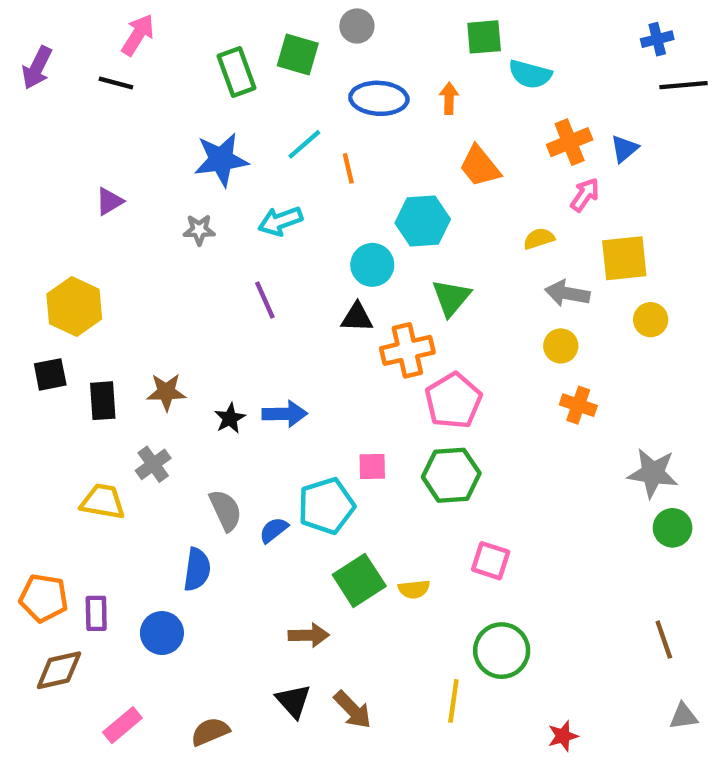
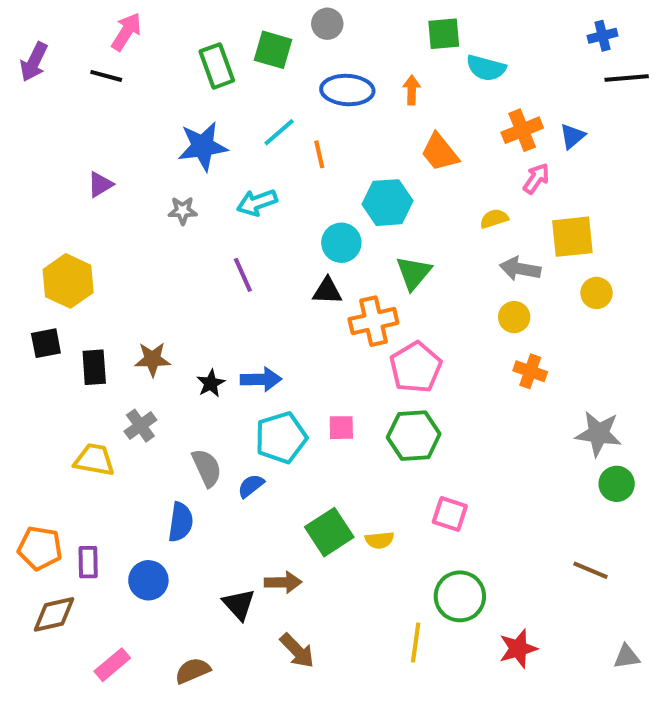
cyan pentagon: (326, 506) -> (281, 438), moved
brown line: (664, 640) -> (590, 570), moved, turned -48
black triangle: (293, 701) -> (239, 604), moved
brown arrow: (353, 710) -> (297, 651), moved
red star: (563, 736) -> (518, 649), moved, size x1.4

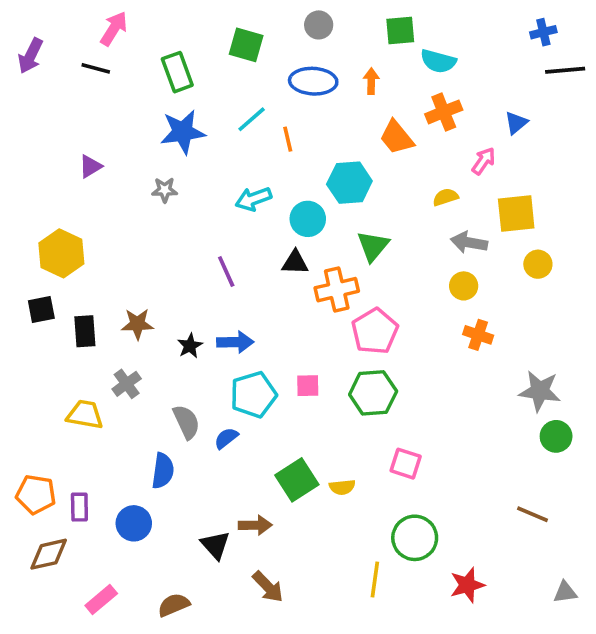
gray circle: (327, 24) -> (319, 25), moved
green rectangle: (217, 66) -> (177, 72), moved
orange cross: (522, 130) -> (444, 112), moved
cyan arrow: (257, 203) -> (253, 199), moved
purple line: (243, 275) -> (226, 271), moved

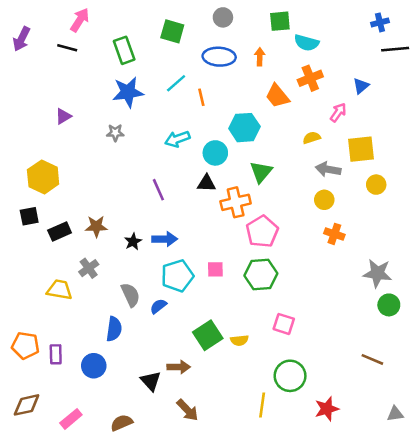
black rectangle: (85, 331) -> (60, 231), turned 70
brown diamond: (49, 554) -> (27, 405), moved

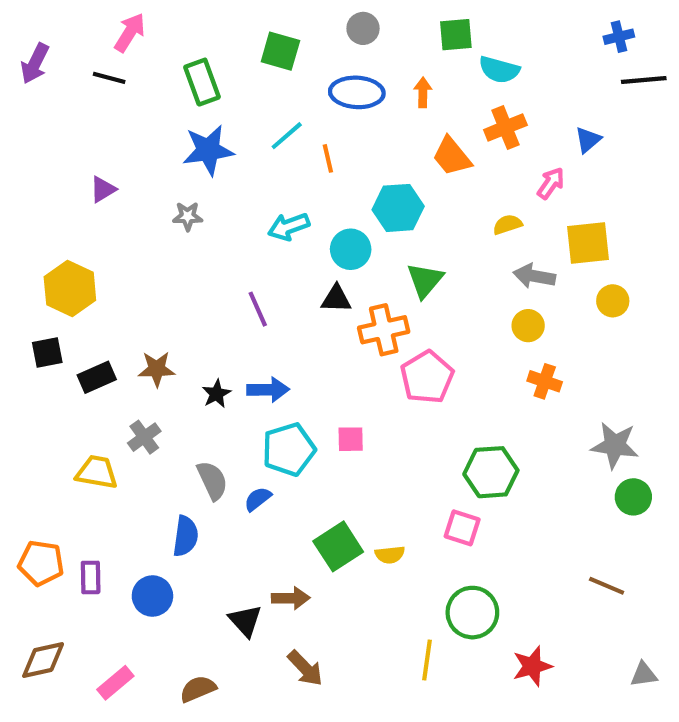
green hexagon: (261, 275) -> (491, 472), moved

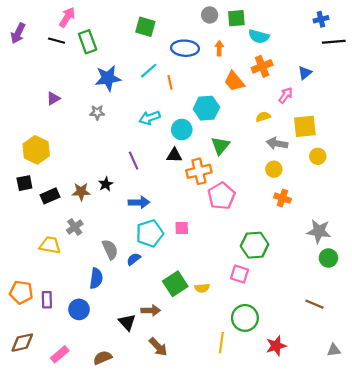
gray circle: (363, 28) -> (210, 15), moved
green rectangle: (202, 82) -> (88, 42), moved
black star: (216, 394) -> (106, 184), moved

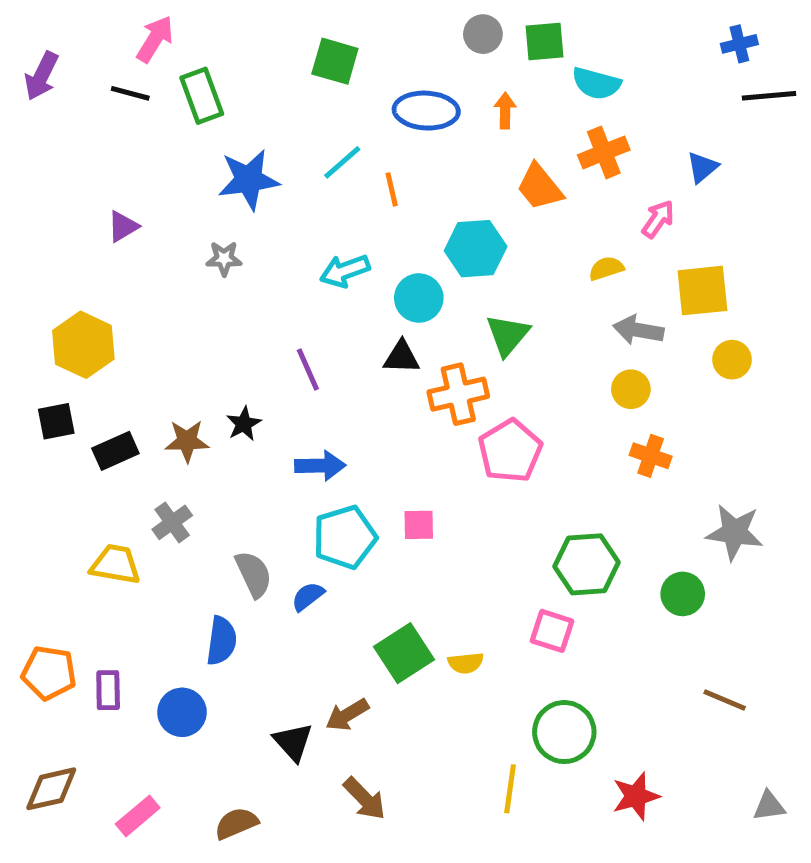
green circle: (328, 258) -> (683, 594), moved
brown arrow: (151, 310) -> (347, 715), turned 150

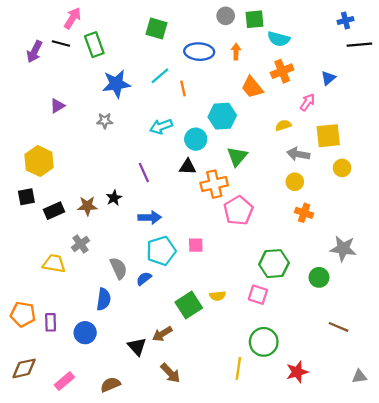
purple arrow: (41, 76) -> (34, 52), moved
yellow semicircle: (466, 663) -> (218, 296), moved

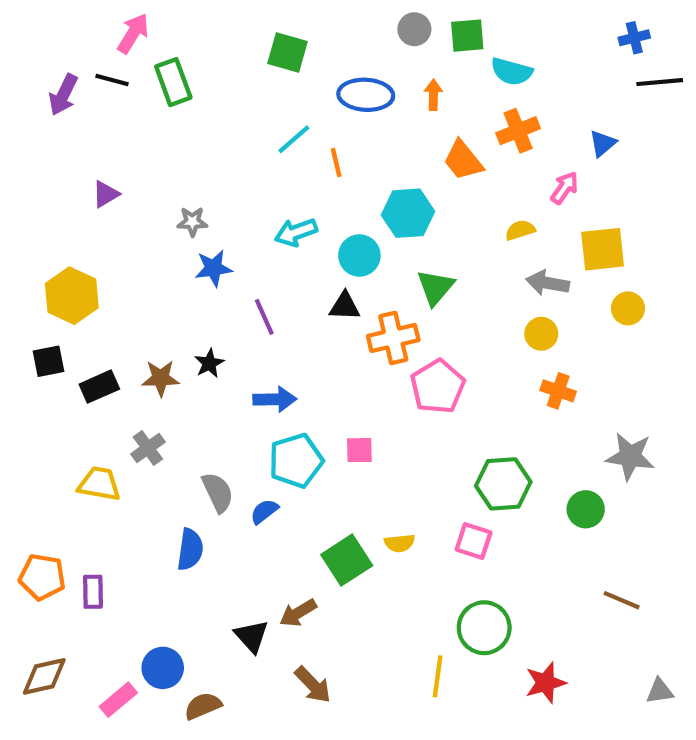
blue star: (116, 84) -> (213, 268), moved, size x0.7
blue circle: (85, 333) -> (163, 668), moved

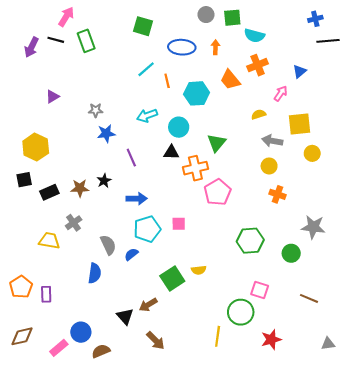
cyan hexagon: (408, 213) -> (197, 93), moved
pink square: (474, 541) -> (260, 290), moved
orange pentagon: (42, 577) -> (21, 287), turned 30

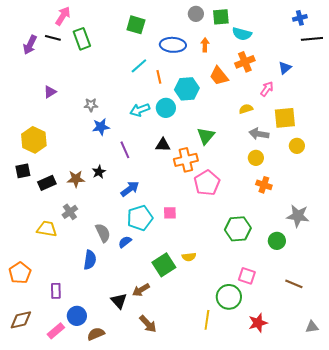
cyan circle: (179, 127) -> (166, 108), moved
blue arrow: (137, 199) -> (130, 189), turned -36
purple rectangle: (46, 294) -> (56, 291), moved

